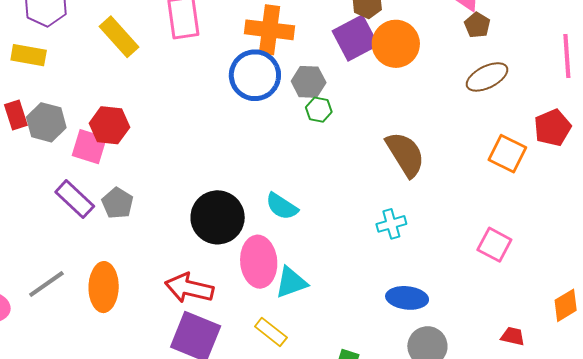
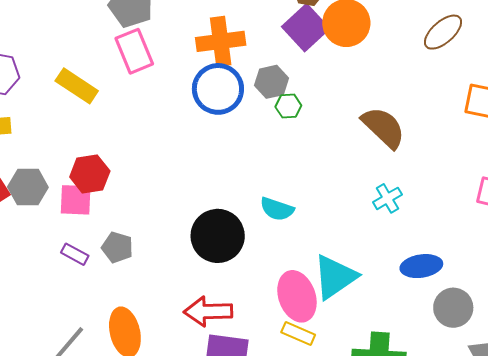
purple rectangle: (75, 199) -> (75, 254), size x0.7
pink ellipse: (259, 262) -> (297, 296), moved
cyan triangle: (291, 282) -> (335, 277), moved, size x1.4

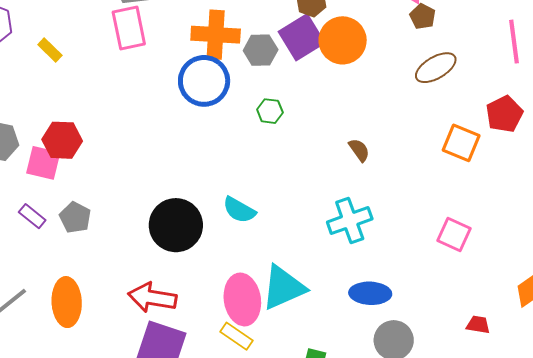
gray hexagon: (272, 82) -> (261, 50), moved
yellow rectangle: (77, 86) -> (50, 50), moved, size x0.6
brown semicircle: (383, 127) -> (359, 150), size x0.5
cyan cross: (387, 198) -> (350, 220), size x1.5

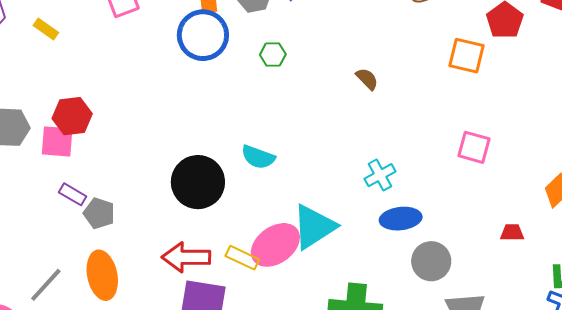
purple rectangle: (32, 216) -> (73, 194), moved
gray pentagon: (75, 217) -> (99, 213), moved
cyan cross: (350, 220) -> (380, 175), moved, size x0.7
pink ellipse: (242, 299) -> (275, 245), turned 72
yellow rectangle: (237, 336) -> (242, 258), moved

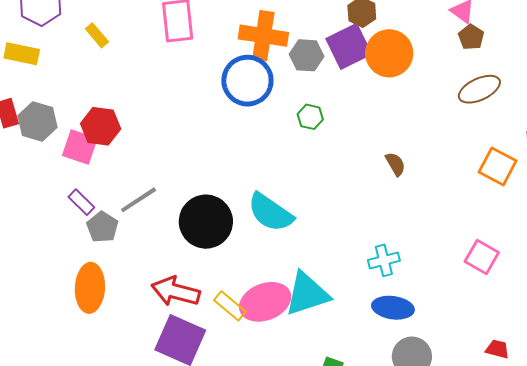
cyan semicircle: (258, 157) -> (270, 212), size x1.4
gray line: (46, 285) -> (139, 200), moved

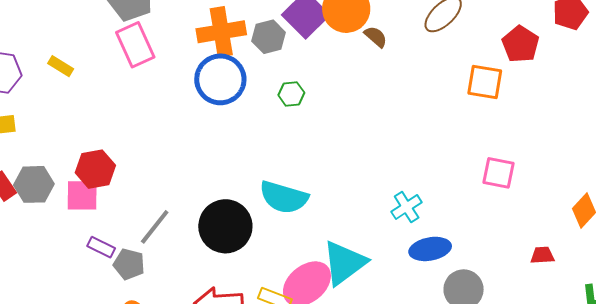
yellow rectangle: (97, 35) -> (61, 66), moved
brown semicircle: (395, 164) -> (376, 37), moved

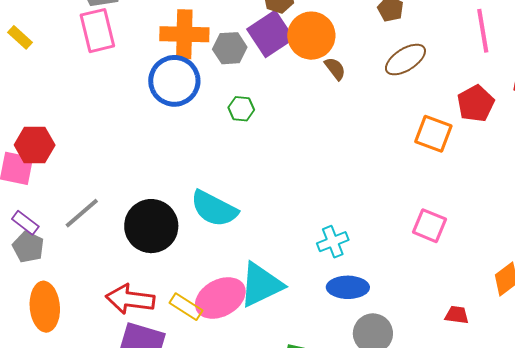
gray pentagon: (129, 264) -> (28, 247), moved

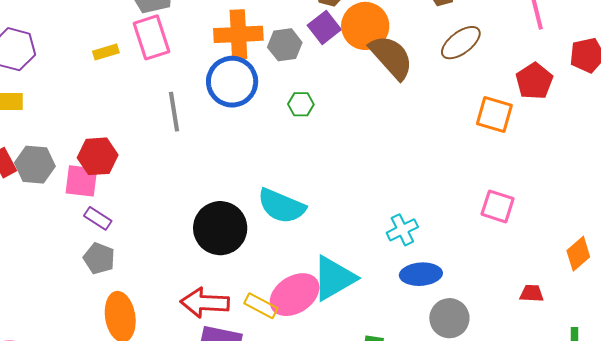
purple square: (270, 34) -> (324, 27), size x0.7
yellow rectangle: (20, 37) -> (106, 52), moved, turned -55
brown semicircle: (335, 69) -> (391, 57), size x2.0
gray line: (82, 213) -> (174, 112), moved, turned -54
purple rectangle: (25, 223) -> (98, 218), moved

